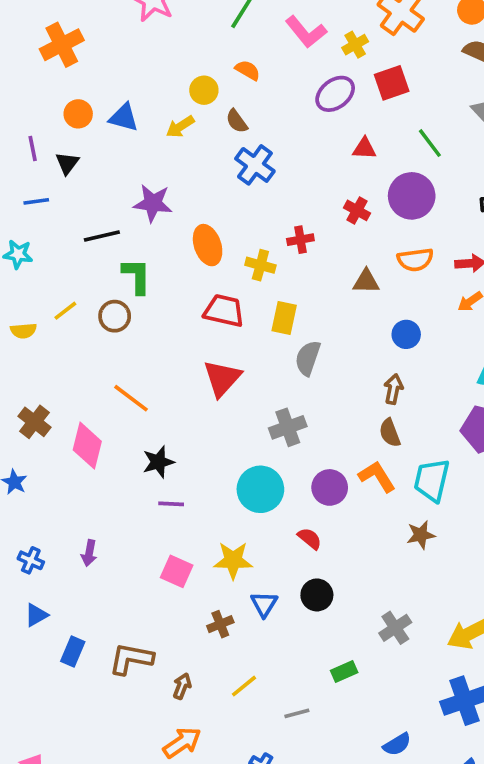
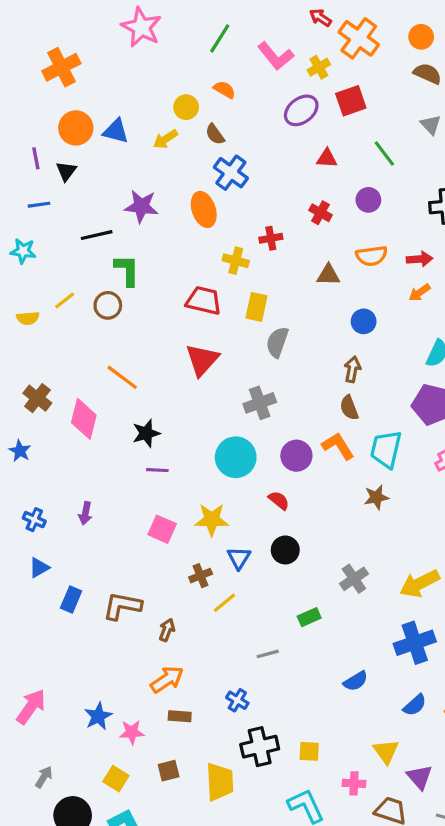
orange circle: (78, 114) -> (76, 128), size x1.4
purple circle: (412, 196) -> (368, 200), size x0.6
orange ellipse: (208, 245) -> (204, 209), moved
yellow line: (244, 686) -> (224, 603), moved

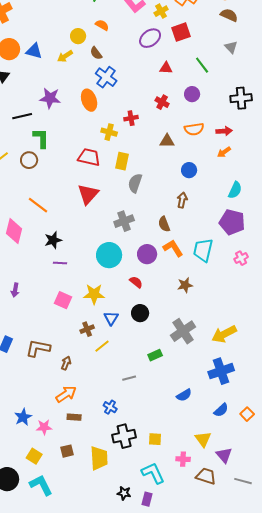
brown semicircle: (349, 408) -> (164, 224), moved
brown star: (376, 497) -> (185, 285), moved
gray cross: (354, 579) -> (183, 331), size x1.4

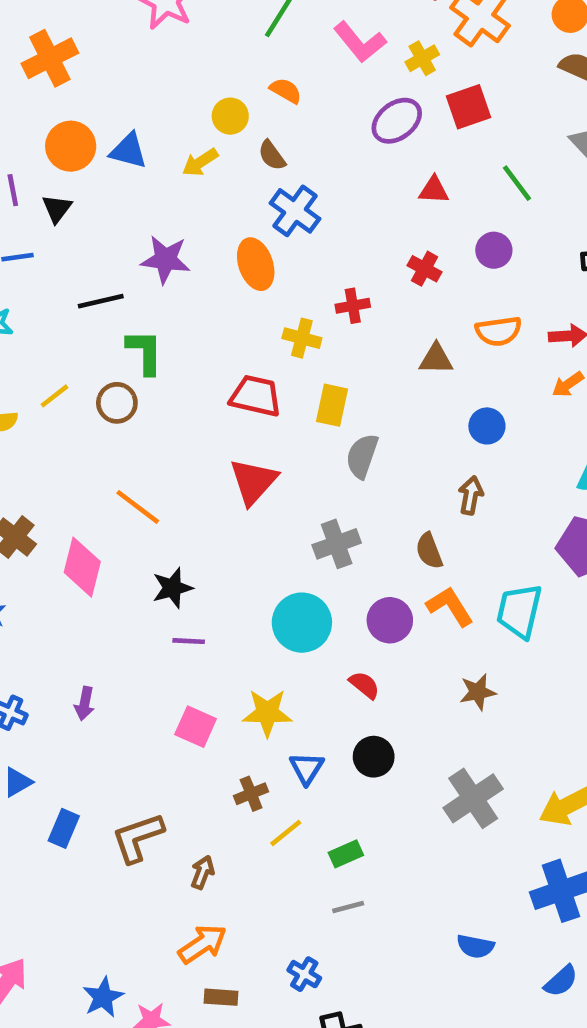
brown L-shape: (38, 348) -> (138, 838), turned -30
green rectangle: (155, 355) -> (346, 854), moved
blue semicircle: (184, 395) -> (475, 946), turned 42

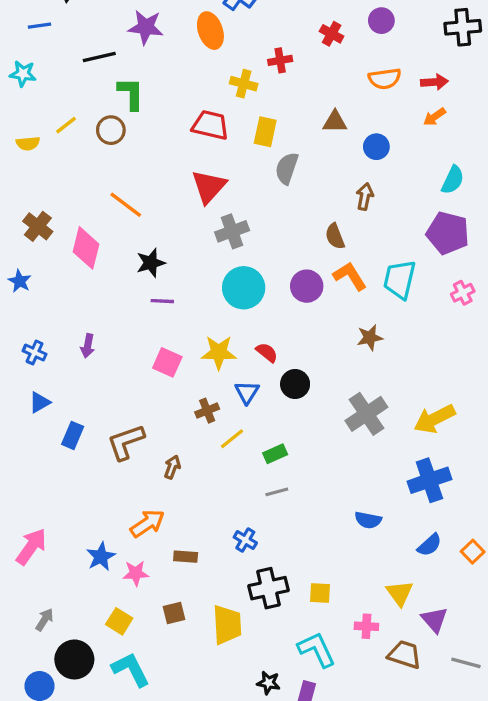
brown triangle: (436, 359) -> (335, 122), moved
gray cross: (337, 544) -> (232, 231), moved
red semicircle: (364, 685) -> (267, 352), moved
orange arrow: (202, 944) -> (147, 523), moved

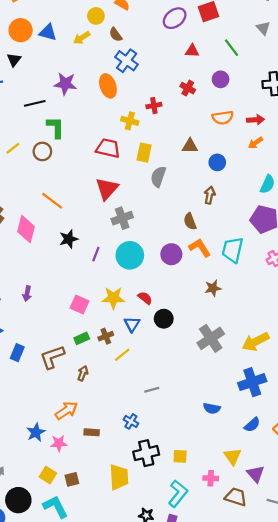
purple line: (162, 301) -> (96, 254), moved, turned -72
green rectangle: (275, 454) -> (82, 338), moved
brown square: (174, 613) -> (72, 479), moved
cyan L-shape: (317, 650) -> (178, 494), turned 64

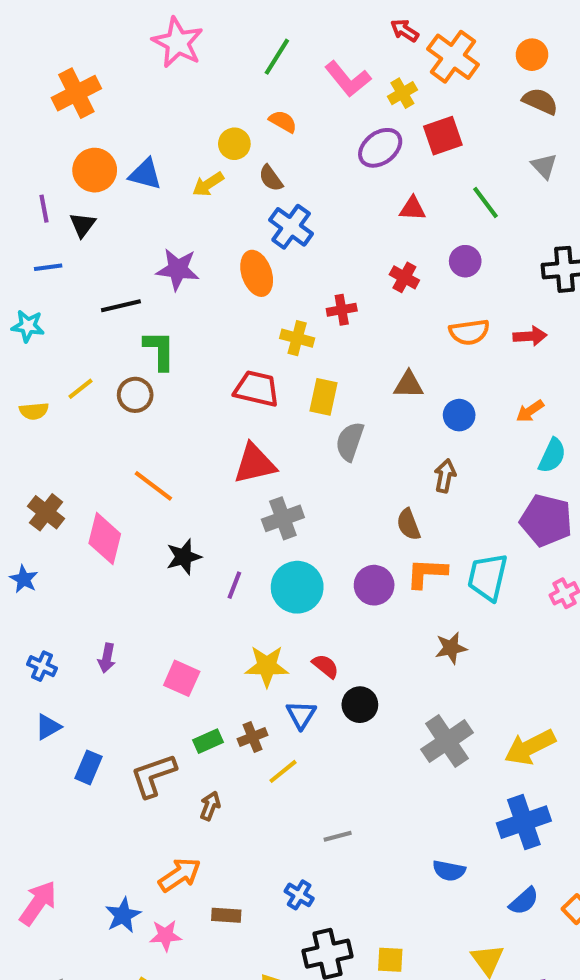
orange arrow: (256, 143) -> (530, 411), moved
red triangle: (107, 189) -> (255, 464), turned 35
orange L-shape: (200, 248) -> (427, 573), turned -55
pink square: (80, 304) -> (182, 678), moved

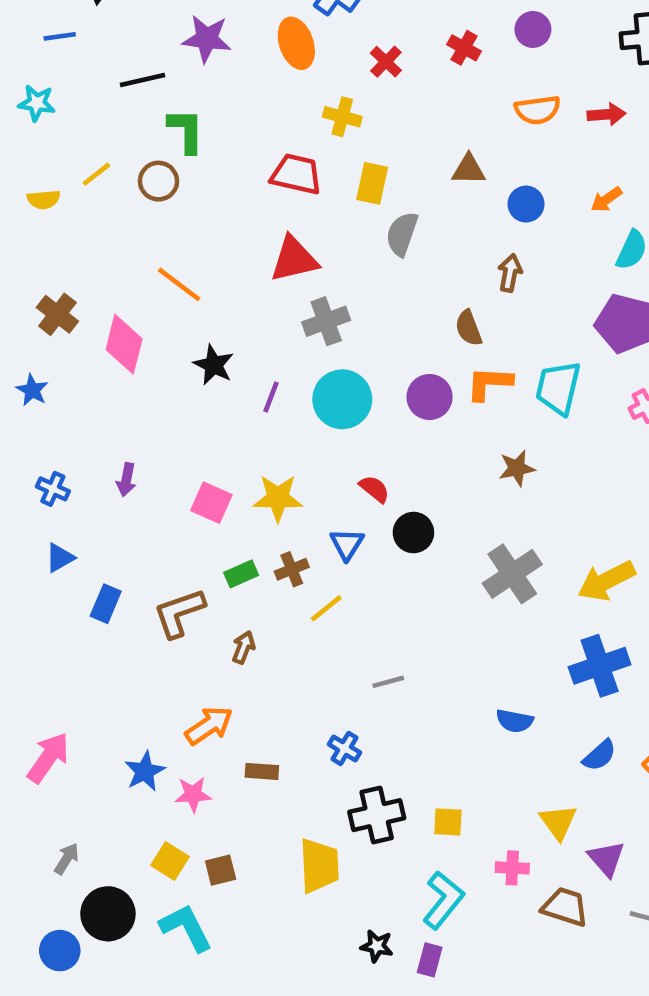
red cross: (342, 310) -> (386, 62), moved, turned -36
black star: (184, 557) -> (214, 365), turned -30
yellow star: (267, 666) -> (278, 498), moved

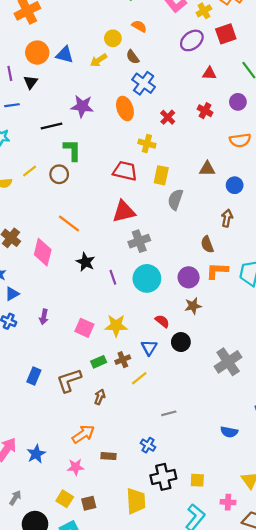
purple line: (271, 397) -> (113, 277), turned -40
brown star: (517, 468) -> (193, 306), moved
blue triangle: (60, 558) -> (12, 294), moved
blue star: (145, 771) -> (36, 454), moved

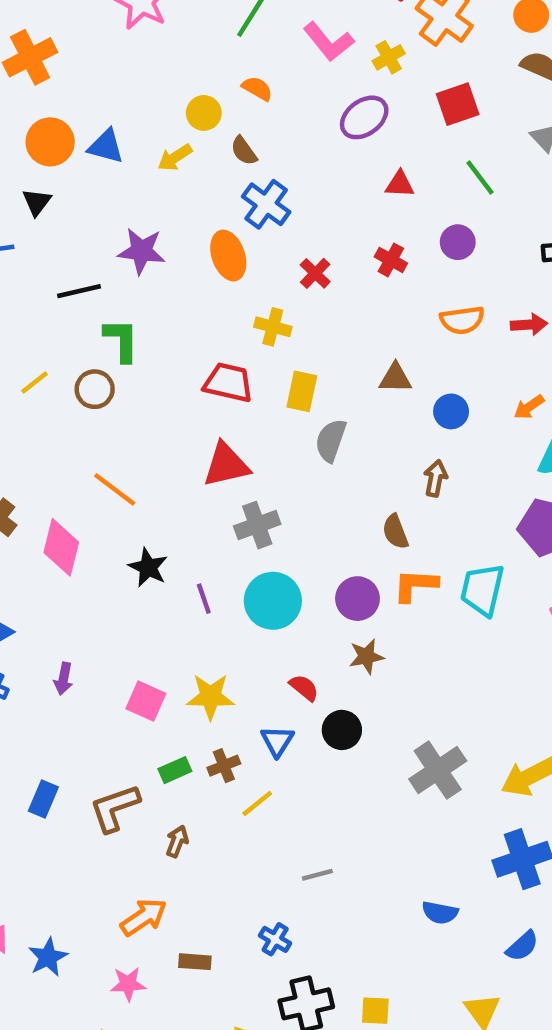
red square: (226, 34) -> (458, 104), moved

